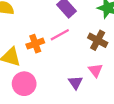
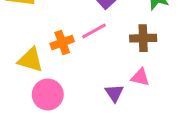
brown cross: (98, 40) -> (143, 38), turned -30
pink triangle: (95, 70) -> (140, 77), turned -40

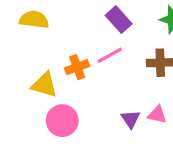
pink triangle: (140, 77) -> (157, 115), moved

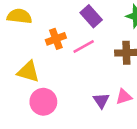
orange cross: (77, 67) -> (56, 39), moved
pink triangle: (157, 115) -> (124, 97), turned -30

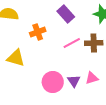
pink line: (84, 46) -> (72, 43), moved
pink circle: (43, 102) -> (53, 82), moved

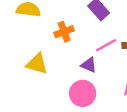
purple triangle: (74, 81) -> (89, 65), moved, turned -32

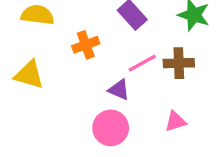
yellow triangle: (37, 64) -> (29, 75), moved

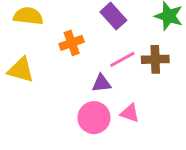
purple triangle: (119, 90) -> (101, 83), turned -30
pink triangle: (175, 121) -> (130, 113), moved, turned 36

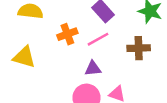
pink line: (122, 59) -> (98, 39), moved

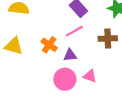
orange cross: (67, 34) -> (49, 45), moved, turned -35

